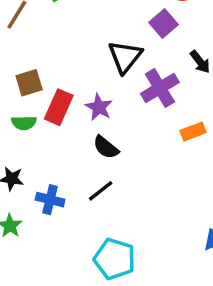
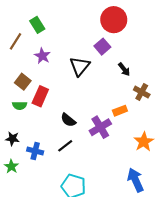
brown square: (29, 83) -> (23, 82), turned -35
purple cross: (160, 88) -> (100, 127), moved
purple star: (99, 107) -> (42, 56), moved

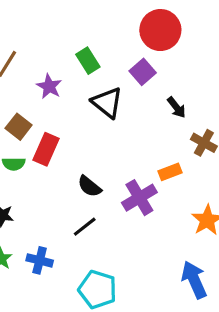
green rectangle: (37, 25) -> (88, 61), moved
black triangle: (80, 66) -> (107, 103), turned -30
blue cross: (35, 151) -> (40, 260), moved

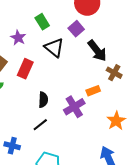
black arrow: (176, 107) -> (97, 51), size x1.6
red rectangle: (46, 149) -> (25, 69), moved
black semicircle: (89, 186) -> (43, 100), turned -126

